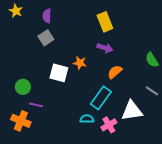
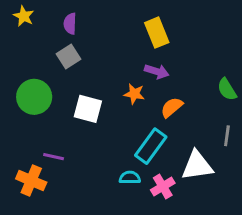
orange star: (80, 63) -> (134, 94), moved
green circle: (23, 87) -> (34, 97), moved, size x1.5
gray line: (152, 91) -> (227, 136), turned 64

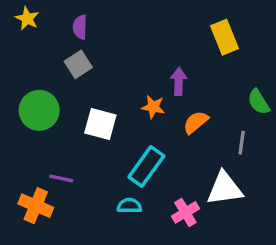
yellow rectangle: (157, 33) -> (225, 37), moved
purple arrow: (157, 71) -> (179, 81), turned -105
gray line: (227, 136) -> (242, 143), moved
cyan rectangle: (151, 146) -> (146, 166), moved
cyan semicircle: (130, 178) -> (129, 206), moved

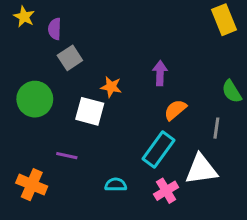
purple semicircle: (80, 27) -> (55, 29), moved
yellow rectangle: (225, 37) -> (224, 20), moved
orange star: (153, 107) -> (111, 87), moved
cyan rectangle: (146, 166) -> (158, 149), moved
purple line: (61, 178) -> (67, 156), moved

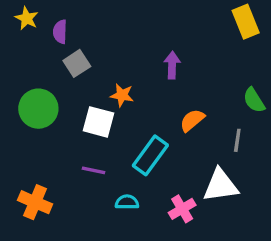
purple arrow: (160, 73) -> (172, 65), moved
cyan rectangle: (158, 149) -> (150, 155), moved
purple line: (67, 156) -> (94, 170), moved

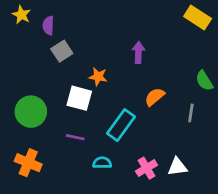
yellow rectangle: (246, 22) -> (198, 17), turned -35
green circle: (38, 109) -> (31, 112), moved
white triangle: (221, 185) -> (177, 167), moved, size x0.7

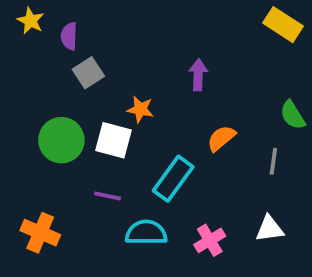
green circle: (31, 112) -> (61, 140), moved
cyan semicircle: (102, 163) -> (146, 233), size x1.5
white triangle: (177, 167) -> (269, 229), moved

